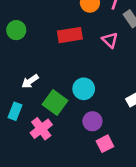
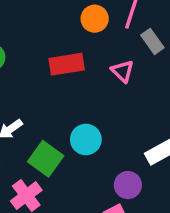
purple circle: (92, 121) -> (128, 185), moved

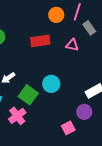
pink triangle: (123, 71) -> (72, 45), turned -32
purple circle: (128, 185) -> (84, 112), moved

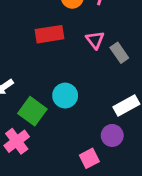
gray rectangle: (89, 28) -> (119, 53), moved
pink triangle: (72, 45) -> (95, 40), turned 40

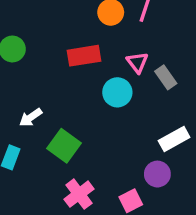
cyan circle: (65, 96) -> (117, 92), moved
pink cross: (17, 141) -> (79, 194), moved

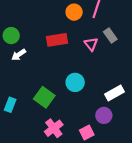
gray rectangle: (166, 77) -> (110, 36), moved
cyan circle: (117, 92) -> (75, 82), moved
white arrow: (31, 117) -> (19, 55), moved

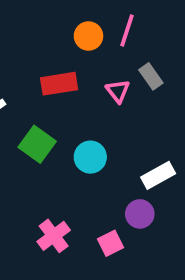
green square: (44, 97) -> (37, 144), moved

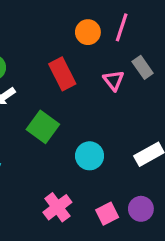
red rectangle: (59, 84) -> (62, 74), turned 72
cyan circle: (90, 157) -> (90, 156), moved
purple circle: (140, 214) -> (141, 209), moved

